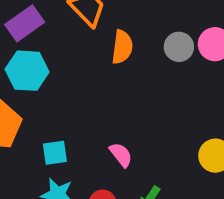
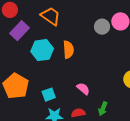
orange semicircle: (122, 47) -> (68, 50), moved
cyan hexagon: (27, 71) -> (42, 50), moved

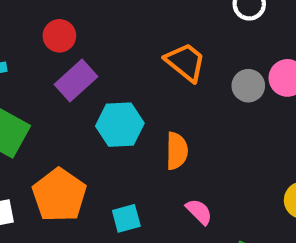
orange trapezoid: (51, 16) -> (185, 62), moved
orange semicircle: (68, 50) -> (177, 151), moved

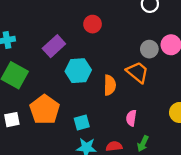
red circle: (59, 36) -> (93, 24), moved
orange trapezoid: (185, 62) -> (138, 72), moved
pink semicircle: (199, 212) -> (131, 118), moved, turned -126

